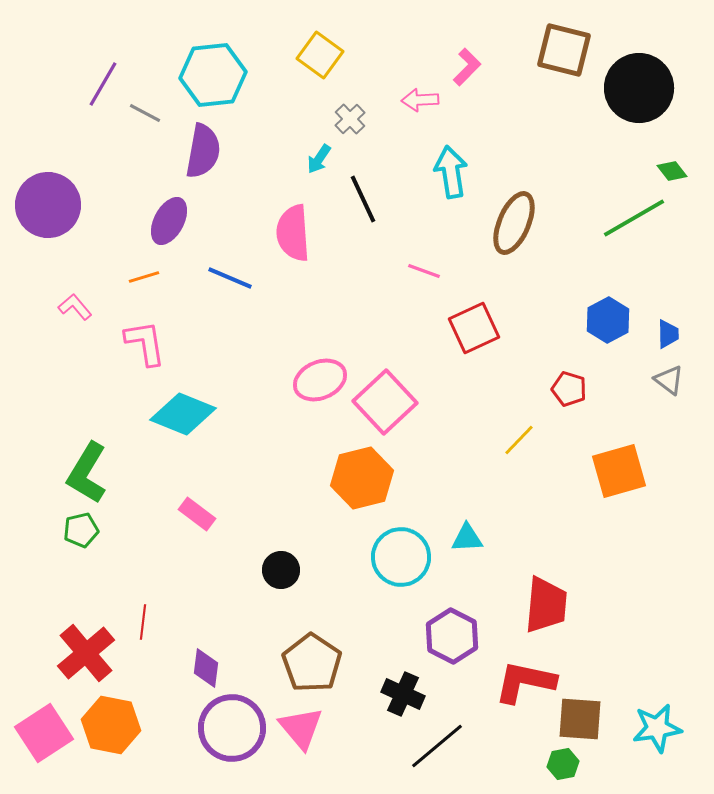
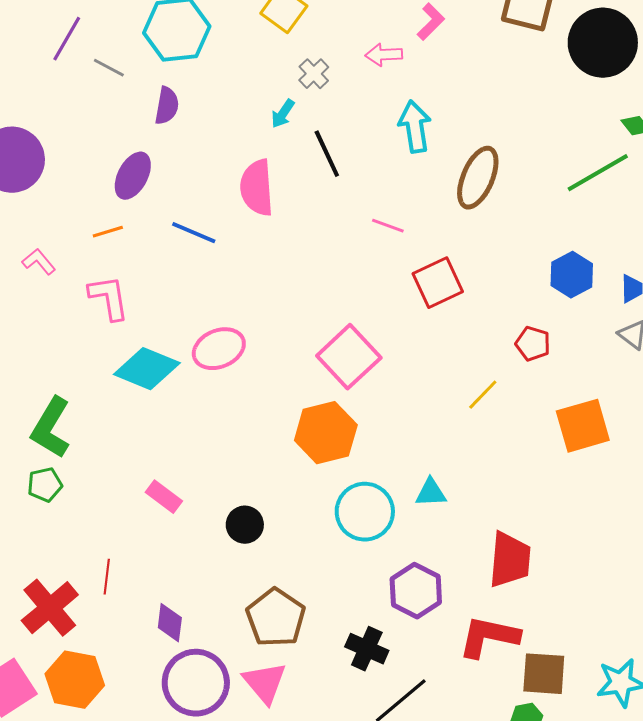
purple semicircle: (203, 151) -> (167, 106), size x0.7
pink ellipse: (320, 380) -> (219, 349), moved
pink rectangle: (197, 514) -> (164, 497), moved

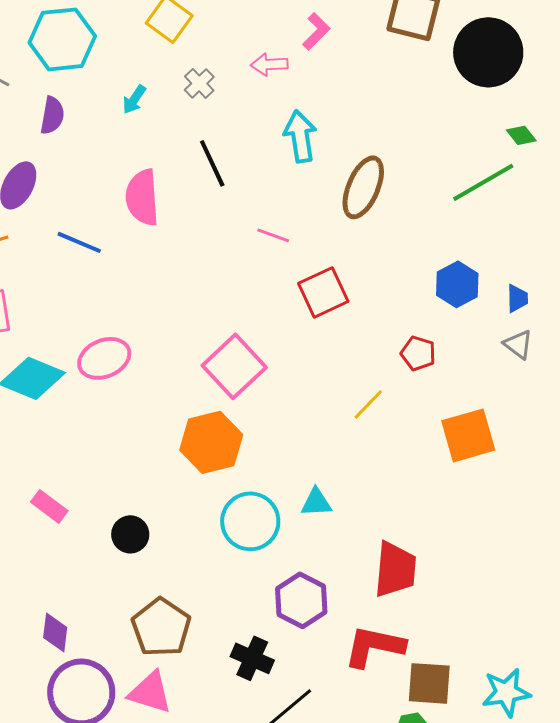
cyan arrow: (283, 114) -> (134, 99), moved
pink triangle: (265, 683) -> (150, 692), turned -33

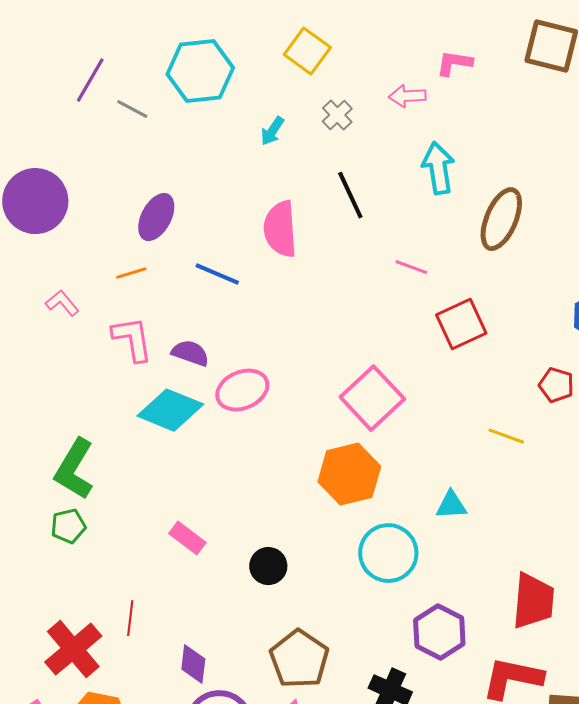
pink L-shape: (316, 31) -> (454, 63), turned -126
purple semicircle: (52, 115) -> (190, 353), moved, turned -81
yellow line: (368, 404) -> (506, 436), turned 66
cyan triangle: (316, 502) -> (451, 505), moved

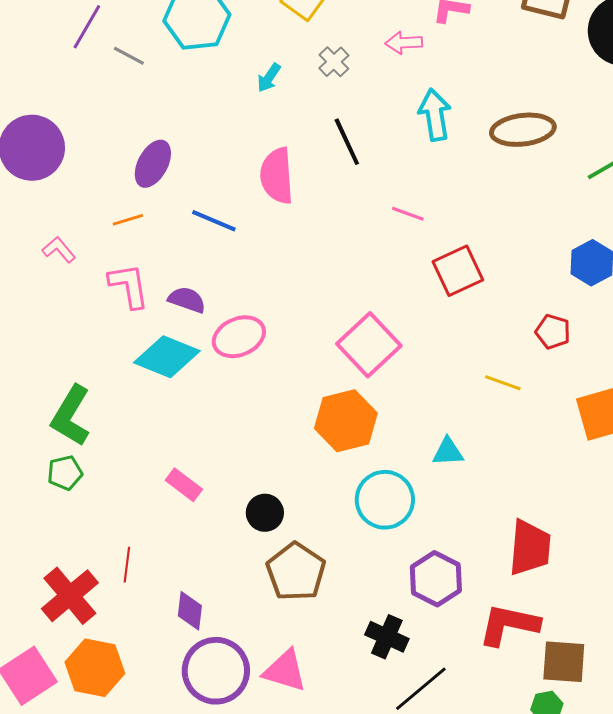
brown ellipse: (501, 219) -> (523, 130), moved, turned 60
brown pentagon: (299, 659) -> (296, 572), moved

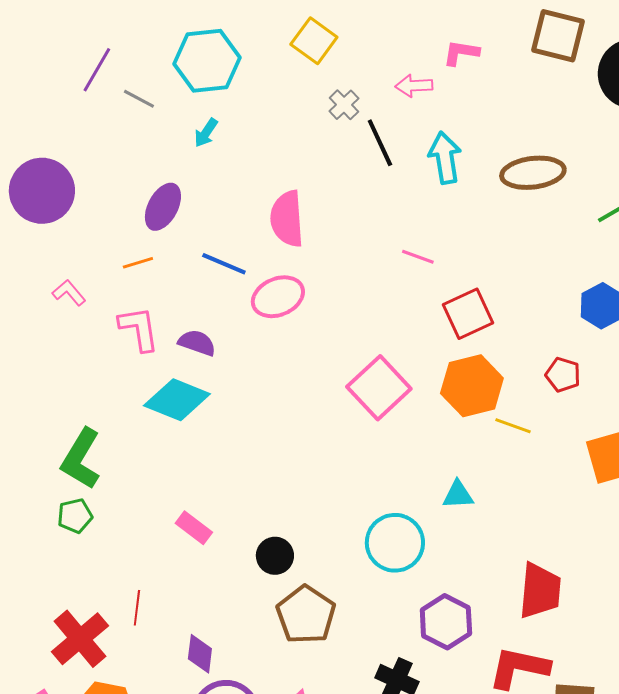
cyan arrow: (269, 78) -> (206, 133), moved
black line: (347, 142) -> (380, 143), moved
pink ellipse: (239, 337) -> (278, 297), moved
orange hexagon: (346, 421) -> (472, 386), moved

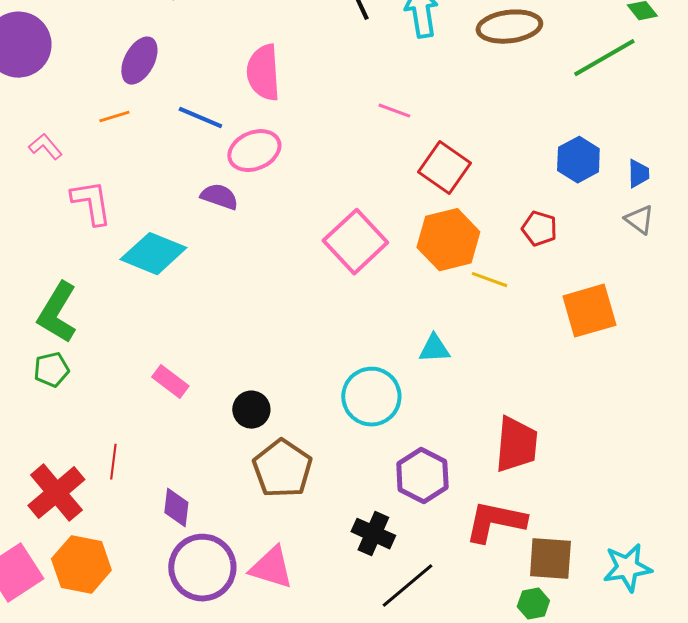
red square: (468, 314) -> (444, 168), turned -30
pink L-shape: (139, 329) -> (91, 203), moved
purple semicircle: (197, 343) -> (219, 197), moved

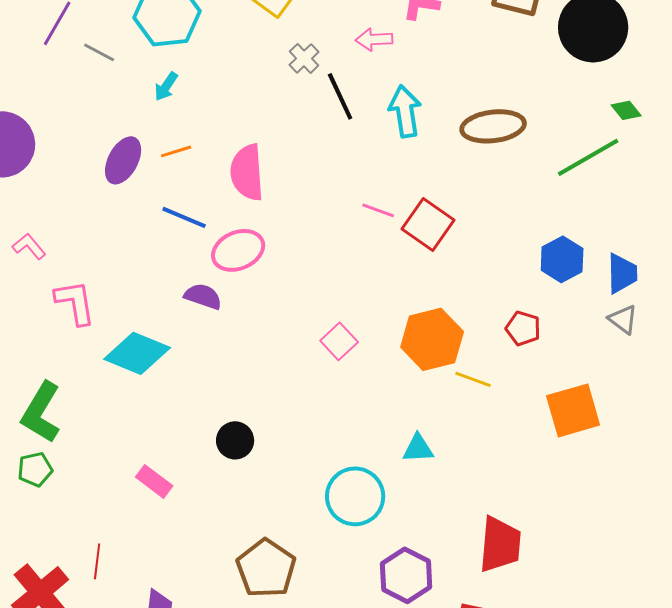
orange line: (114, 117) -> (176, 151), moved
red square: (444, 168) -> (428, 224), moved
blue trapezoid: (638, 174) -> (622, 273), size x1.4
pink square: (355, 242) -> (339, 341), size x0.6
black circle: (251, 410) -> (235, 440), moved

